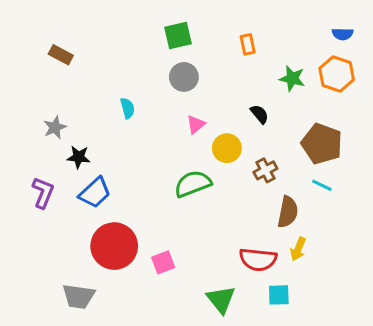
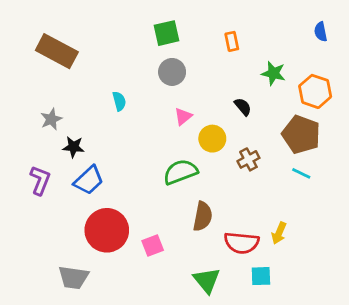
blue semicircle: (343, 34) -> (321, 32), turned 78
brown rectangle: (61, 55) -> (57, 51), size x1.8
orange hexagon: (337, 74) -> (315, 91), moved
brown semicircle: (288, 212) -> (203, 216), moved

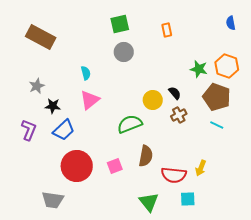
green star: (273, 73) -> (199, 69), moved
black semicircle: (243, 107) -> (175, 93), moved
pink triangle: (183, 116) -> (90, 100), moved, size x1.5
pink square: (153, 246) -> (115, 166), moved

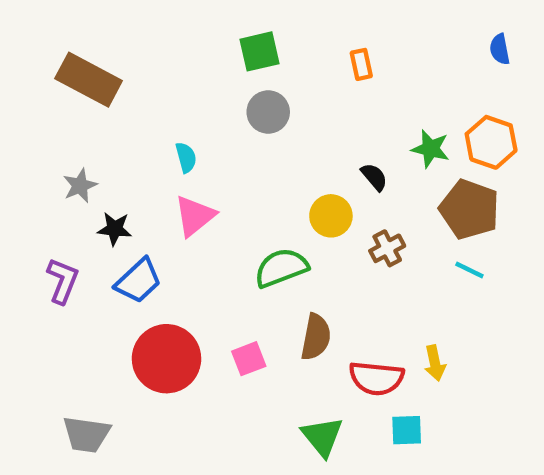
black semicircle: (175, 93) -> (374, 177), moved
yellow arrow: (201, 168) -> (435, 363), turned -35
gray trapezoid: (53, 200) -> (86, 434), moved

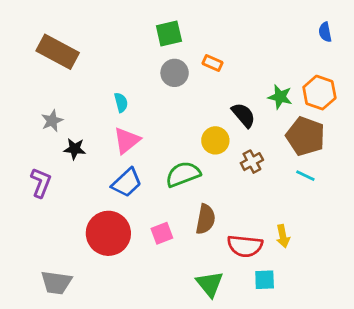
orange rectangle: (361, 64) -> (213, 63), moved, turned -54
black semicircle: (374, 177) -> (243, 115), size x1.4
blue trapezoid: (138, 281) -> (127, 183), moved

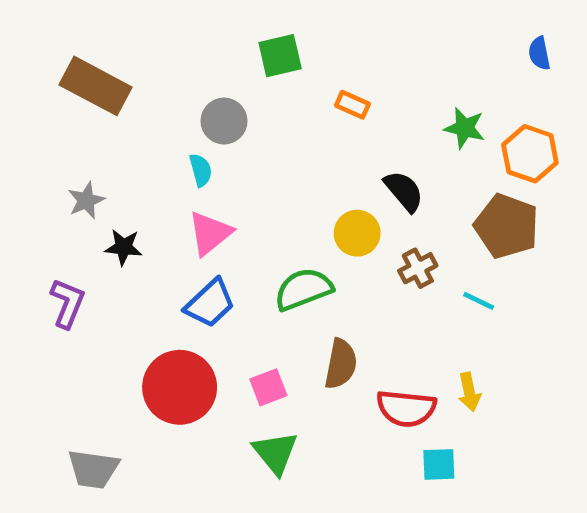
gray circle: (175, 73) -> (224, 121), moved
green star: (280, 97) -> (465, 128), moved
cyan line: (305, 176) -> (479, 301), moved
green triangle: (210, 284) -> (275, 453), moved

